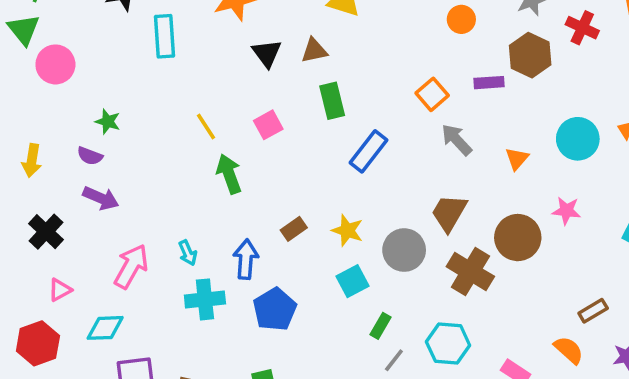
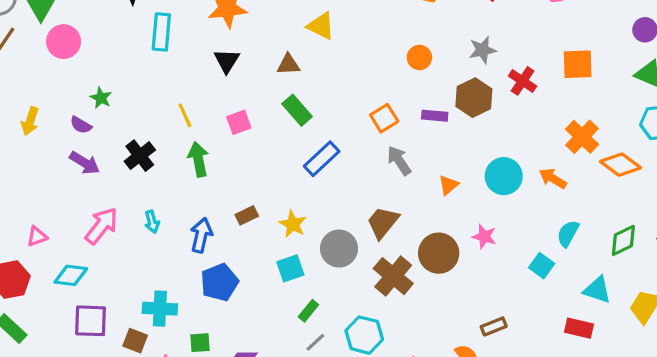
black triangle: (267, 53) -> (227, 61), moved
green rectangle: (332, 101) -> (297, 110), turned -36
black cross: (46, 232) -> (140, 156), moved
cyan cross: (205, 299) -> (160, 309), moved

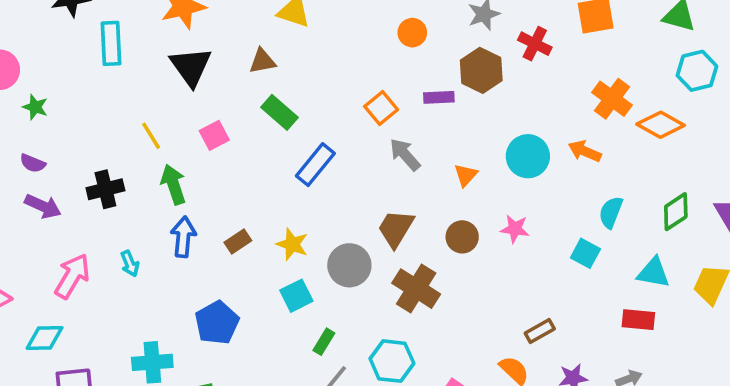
black triangle: (227, 61) -> (191, 67), size x1.4
green star: (101, 98) -> (35, 107), moved
black cross: (140, 156) -> (105, 189), turned 32
blue arrow: (201, 235) -> (183, 237), moved
brown circle: (439, 253) -> (462, 237), moved, size x0.7

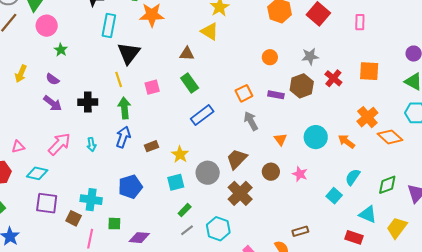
black triangle: (191, 67) -> (129, 53), moved
orange triangle: (466, 175) -> (280, 139), turned -32

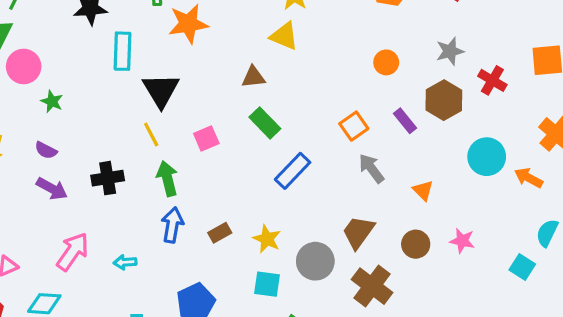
purple rectangle: (276, 95) -> (405, 121), turned 49
cyan circle: (316, 137) -> (487, 157), moved
cyan arrow: (91, 145) -> (125, 262), moved, turned 104
cyan square: (176, 182) -> (267, 284), turned 30

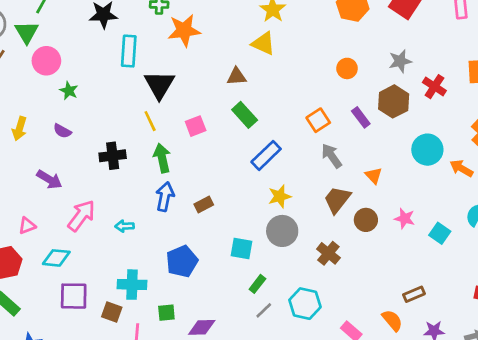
purple arrow: (52, 189) -> (49, 179), moved
brown trapezoid: (358, 232) -> (337, 200), moved
yellow star: (267, 239) -> (280, 196), moved, turned 30
cyan square: (522, 267) -> (440, 233), moved
brown cross: (372, 286) -> (328, 253), size x0.7

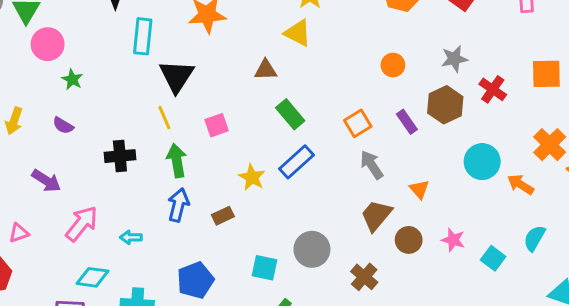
green rectangle: (245, 115) -> (290, 114), moved
yellow star: (280, 196) -> (252, 177), moved, turned -30
cyan diamond: (56, 258) -> (93, 277), moved

